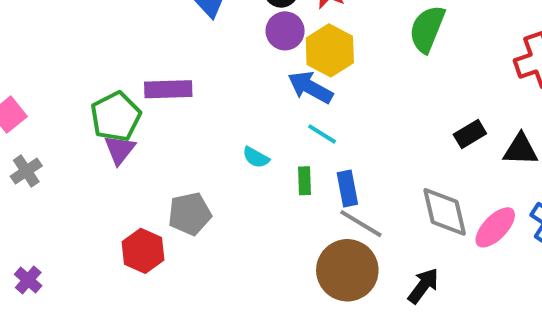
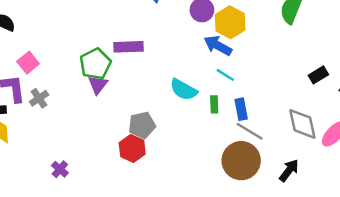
cyan semicircle: (256, 157) -> (184, 90), size x1.6
red hexagon: (143, 251) -> (132, 148), moved
purple cross: (28, 280) -> (60, 169), moved

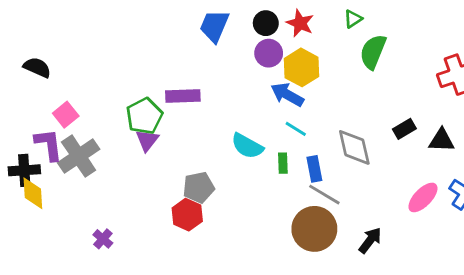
gray cross: (39, 98) -> (79, 156), size x1.8
gray diamond: (302, 124) -> (354, 147), moved

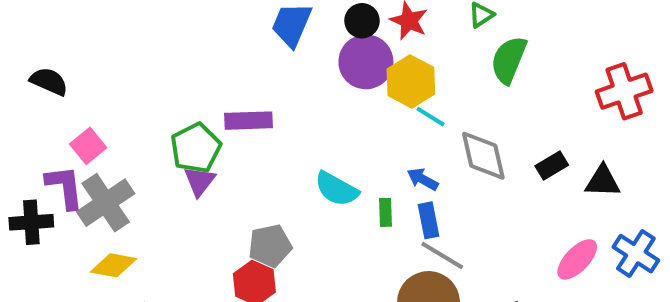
purple circle: (269, 53) -> (366, 62), size x1.4
blue arrow: (287, 95) -> (423, 179), moved, size x0.7
cyan line: (296, 129) -> (430, 117), moved
gray diamond: (354, 147) -> (483, 156), moved
yellow diamond: (33, 193) -> (114, 265), moved, turned -76

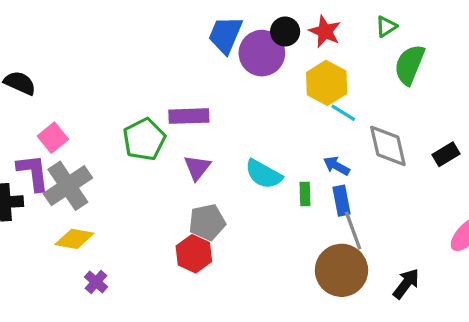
purple circle: (366, 62) -> (262, 53), moved
purple triangle: (200, 181) -> (197, 168), moved
gray line: (442, 256) -> (353, 231), turned 39

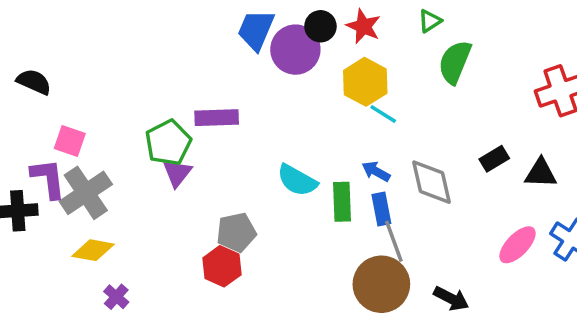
pink square: (53, 138) -> (70, 141), turned -32
gray diamond: (388, 146) -> (432, 182), moved
purple triangle: (197, 168) -> (177, 173), moved
green rectangle: (305, 194) -> (342, 202), size x1.5
black arrow: (406, 284) -> (451, 299), turned 80

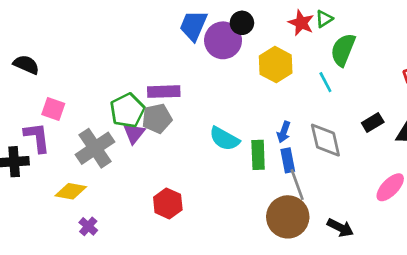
red star: (363, 26) -> (301, 23), moved
cyan line: (383, 114) -> (325, 82), moved, turned 30
blue arrow: (376, 171) -> (284, 132), turned -100
gray cross: (86, 193) -> (95, 148), moved
gray pentagon: (236, 232) -> (157, 119), moved

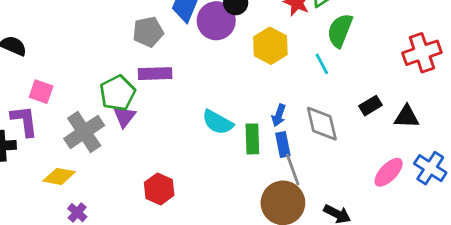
gray pentagon: (157, 119) -> (148, 32), moved

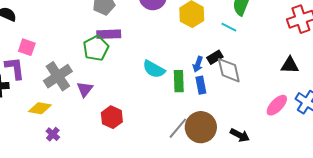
cyan line: (322, 64) -> (229, 27), turned -35
green pentagon: (118, 93) -> (96, 48), moved
black rectangle: (371, 106) -> (215, 57), moved
purple triangle: (124, 117) -> (85, 89), moved
gray line: (293, 169) -> (178, 128), moved, turned 60

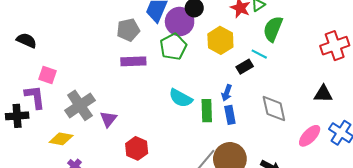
green pentagon: (96, 48) -> (173, 47), moved
black rectangle: (215, 57) -> (245, 67), moved
gray diamond: (229, 70) -> (274, 109), moved

